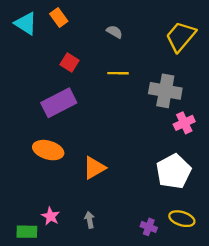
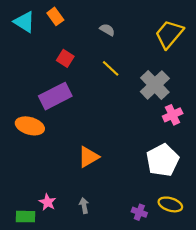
yellow line: (118, 73) -> (111, 68), turned 42
gray cross: (165, 91) -> (155, 85), turned 36
orange ellipse: (48, 150) -> (30, 126), moved

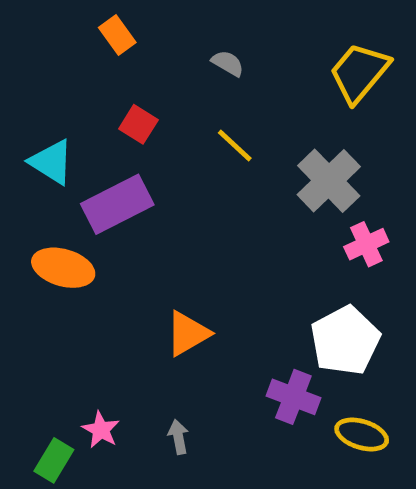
cyan triangle: (24, 22) -> (51, 162), moved
purple cross: (139, 212) -> (293, 397), moved, size x1.5
green rectangle: (25, 217) -> (54, 460), turned -60

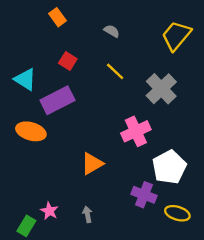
pink cross: (366, 244) -> (136, 131), moved, size x1.4

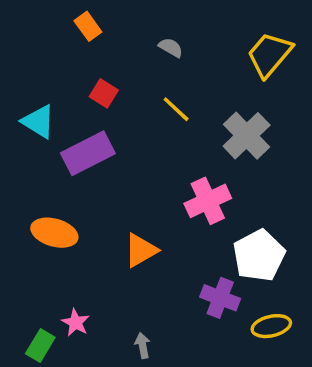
orange ellipse: (31, 131) -> (54, 233), moved
yellow ellipse: (177, 213) -> (271, 326), turned -30
gray arrow: (87, 214) -> (143, 345), moved

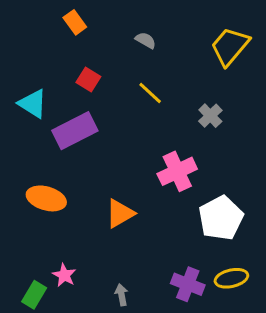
gray cross: (247, 136) -> (210, 116), size x0.6
purple cross: (220, 298) -> (188, 284), moved

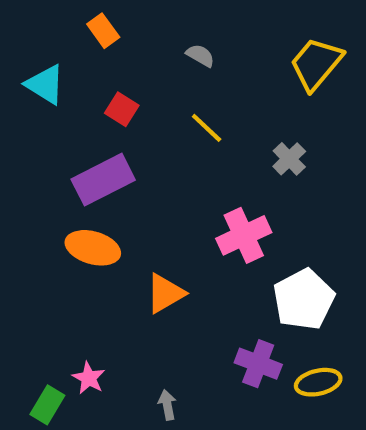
cyan triangle: (33, 104) -> (45, 84), moved
orange ellipse: (46, 198) -> (93, 248), moved
purple cross: (188, 284) -> (258, 364), moved

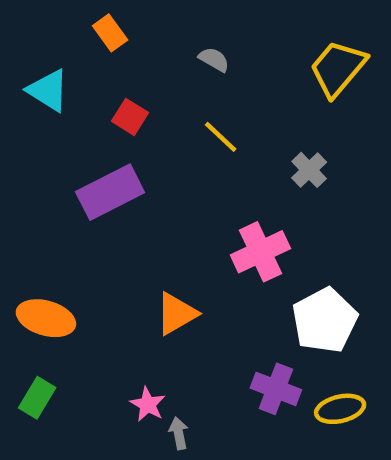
orange ellipse: (93, 248) -> (46, 318), moved
pink star: (89, 378) -> (148, 404), moved
green rectangle: (47, 405) -> (37, 398), moved

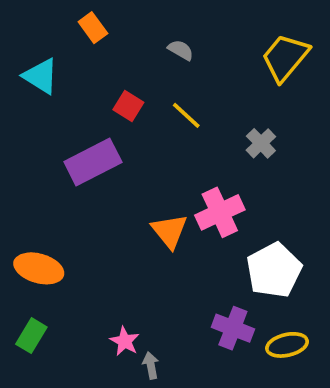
red square: (130, 117) -> (128, 106), moved
orange triangle: (176, 314) -> (169, 231), moved, turned -39

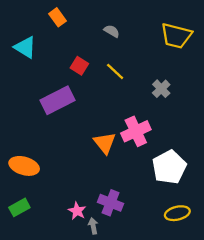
yellow trapezoid: (285, 57) -> (176, 36), turned -116
purple cross: (233, 328) -> (111, 203), moved
green rectangle: (31, 336) -> (19, 207), turned 30

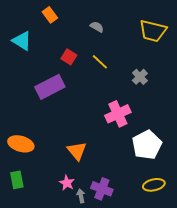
orange triangle: (105, 143) -> (77, 151), moved
purple cross: (111, 203) -> (102, 189), moved
green rectangle: (19, 207) -> (17, 180), turned -72

